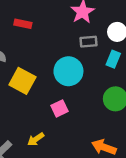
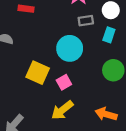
yellow square: (22, 81) -> (38, 73), moved
yellow arrow: (36, 139) -> (62, 110), moved, size x1.5

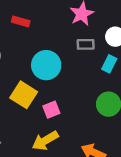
cyan circle: (70, 48) -> (46, 65), moved

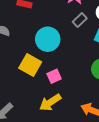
gray rectangle: (86, 44) -> (80, 20), turned -40

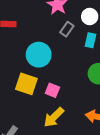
pink square: (54, 76) -> (52, 90), turned -32

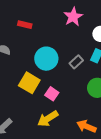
gray rectangle: (67, 29) -> (76, 62), moved

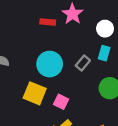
red rectangle: (25, 25) -> (48, 22), moved

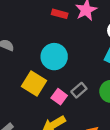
gray rectangle: (83, 63) -> (79, 90), moved

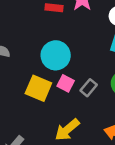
pink square: (59, 97) -> (66, 83), moved

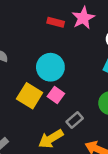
gray rectangle: (89, 88) -> (75, 120), moved

